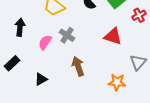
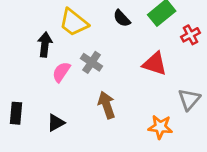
black arrow: (20, 27) -> (45, 44), moved
black rectangle: (12, 63) -> (16, 113), moved, turned -42

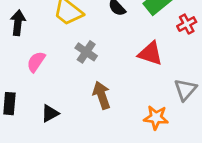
black arrow: (45, 44) -> (18, 23), moved
pink semicircle: (61, 72) -> (36, 62), moved

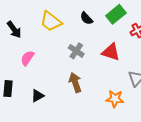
black arrow: (18, 23) -> (14, 30), turned 138
gray cross: (86, 52) -> (76, 51), moved

